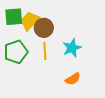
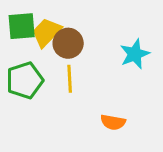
cyan star: (72, 48) -> (135, 54), moved
orange semicircle: (73, 79) -> (113, 122), turned 42

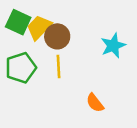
green square: (22, 26) -> (18, 22), turned 30
orange semicircle: (113, 122) -> (95, 103), turned 42

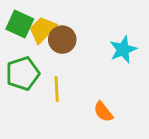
yellow line: (59, 66) -> (57, 89), moved

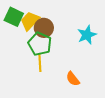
green pentagon: (23, 74) -> (40, 44), moved, turned -30

